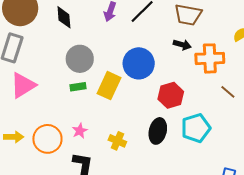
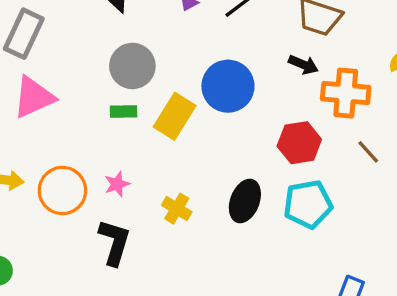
red hexagon: (171, 95) -> (299, 143), moved

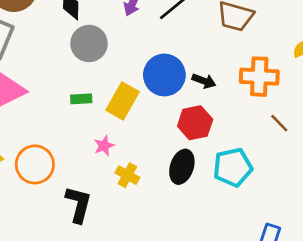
black arrow: (303, 65) -> (204, 81), moved
gray circle: (132, 66) -> (89, 44), moved
red hexagon: (299, 143) -> (195, 123), moved
pink star: (117, 184) -> (104, 146), moved

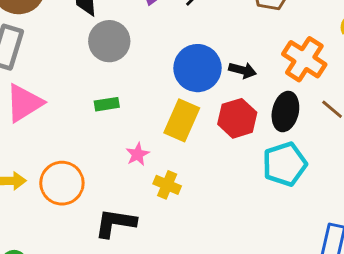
orange cross: (259, 77) -> (304, 59), turned 36
yellow rectangle: (123, 101) -> (182, 120), moved
black ellipse: (182, 167) -> (285, 112), moved
black L-shape: (78, 204) -> (115, 223), turned -90

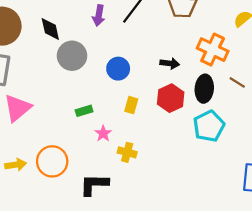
blue circle: (197, 68) -> (118, 69), moved, size x0.7
green rectangle: (107, 104) -> (84, 111), moved
yellow rectangle: (182, 120) -> (131, 105), size x0.6

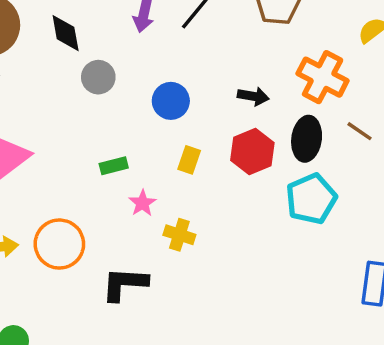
gray circle: (72, 56) -> (98, 77), size x0.7

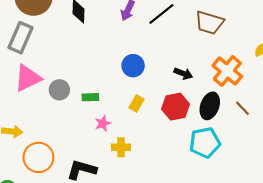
gray circle: (98, 77) -> (59, 90), moved
yellow cross: (179, 235) -> (121, 147), turned -30
orange circle: (59, 244) -> (38, 157), moved

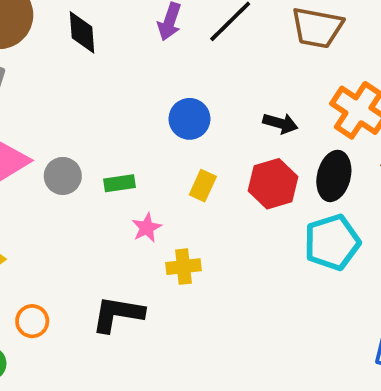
orange circle: (38, 157) -> (32, 321), moved, size x0.6

